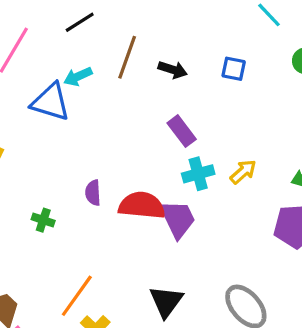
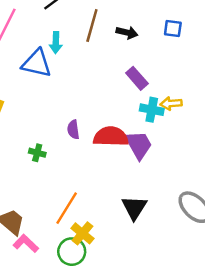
cyan arrow: (78, 77) -> (56, 43), turned -60
yellow arrow: (243, 172) -> (171, 103), moved, turned -140
cyan cross: (198, 174) -> (152, 110), turned 30

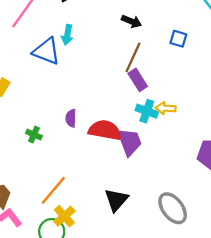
brown line: (92, 26) -> (133, 57), moved
black arrow: (127, 33) -> (131, 21), moved

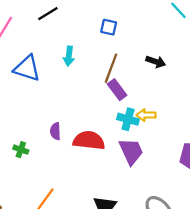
black arrow: (131, 21) -> (156, 62), moved
cyan arrow: (67, 35) -> (69, 56), moved
blue square: (178, 39) -> (109, 27), moved
purple trapezoid: (130, 142) -> (131, 151), moved

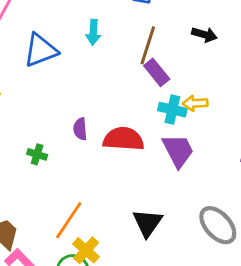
blue triangle: (27, 68) -> (41, 50), turned -36

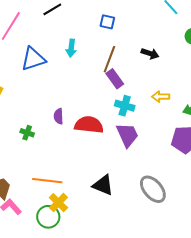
yellow arrow: (195, 103) -> (161, 97), moved
orange line: (69, 220) -> (47, 181), turned 60
black triangle: (147, 223) -> (103, 185), turned -45

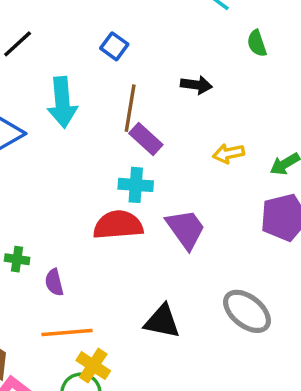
blue square: (107, 22) -> (114, 46), turned 35
cyan arrow: (71, 48) -> (62, 102), size x1.6
cyan cross: (125, 106) -> (136, 185), moved
purple semicircle: (59, 116) -> (54, 282), moved

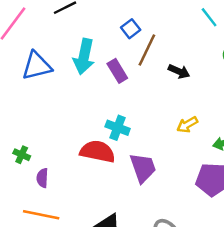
brown line: (130, 108) -> (147, 50), moved
purple rectangle: (146, 139) -> (117, 71), moved
yellow arrow: (228, 153) -> (187, 125), turned -35

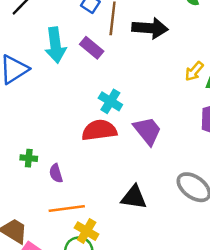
black arrow: (179, 71) -> (150, 28), size x1.6
yellow arrow: (187, 125) -> (194, 71), moved
cyan cross: (118, 128) -> (110, 101), turned 30

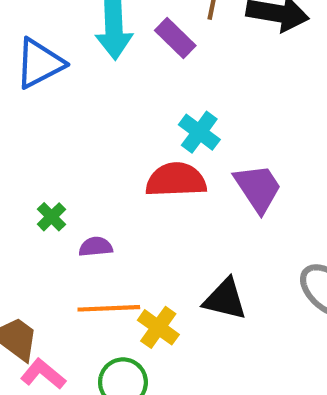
green cross: (29, 158) -> (52, 217), turned 35
purple semicircle: (56, 173) -> (96, 247), turned 96
yellow cross: (87, 231) -> (158, 327), moved

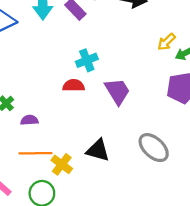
cyan cross: (199, 132) -> (87, 60), turned 30
red semicircle: (176, 180) -> (74, 86), size x0.7

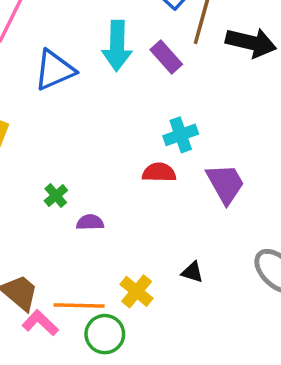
black triangle: (98, 150) -> (192, 272), size x0.6
orange line: (35, 153) -> (79, 306), moved

